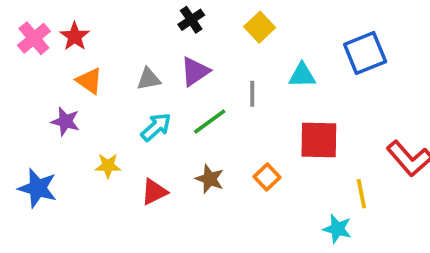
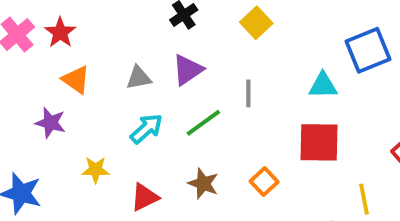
cyan triangle: (302, 75) -> (323, 85), moved

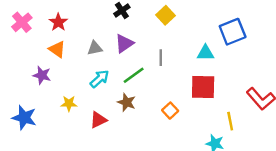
red star: (60, 33) -> (58, 22), moved
brown star: (203, 183) -> (127, 102), moved

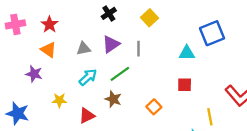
pink cross: (22, 22) -> (15, 24), turned 30
gray line: (161, 58) -> (138, 49), moved
red square: (203, 87) -> (185, 85), size x0.6

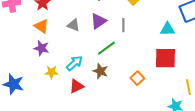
gray triangle: (84, 49) -> (73, 25), turned 32
purple star: (34, 74) -> (41, 48), moved
cyan arrow: (88, 77) -> (74, 63), moved
red square: (185, 85) -> (165, 58), size x1.6

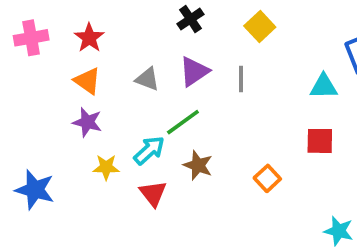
green line: (106, 48) -> (183, 122), moved
red square: (165, 58) -> (320, 141), size x0.7
red triangle: (76, 86) -> (153, 193), turned -42

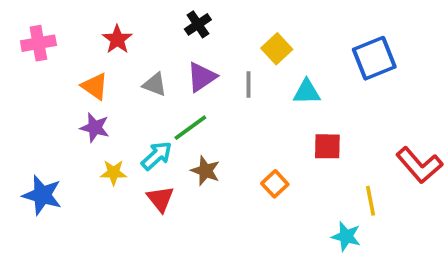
yellow square: (260, 27) -> (277, 49), moved
red star: (89, 38) -> (117, 39), moved
cyan triangle: (324, 87) -> (307, 92), moved

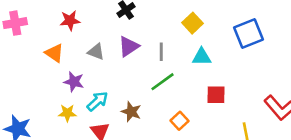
red star: (117, 39) -> (70, 20), turned 30
yellow square: (277, 49) -> (192, 23), moved
purple star: (95, 128) -> (74, 82), moved
green line: (190, 128) -> (163, 82), moved

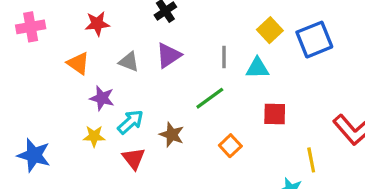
yellow square: (192, 23) -> (270, 30), moved
gray line: (161, 52) -> (224, 57), moved

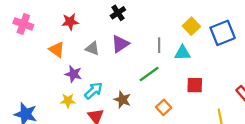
pink cross: (31, 27) -> (23, 24), turned 30

